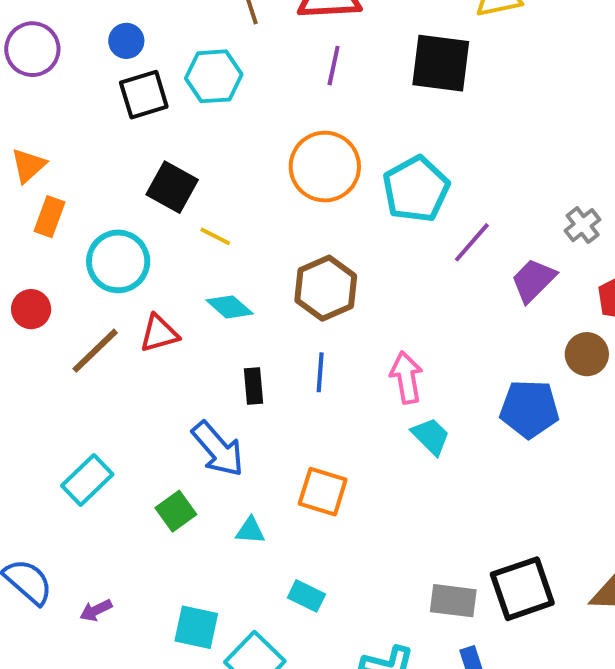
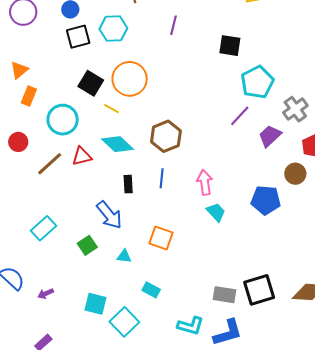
black square: (441, 63) -> (230, 46), moved, size x0.7
orange circle: (325, 167) -> (130, 79), moved
cyan pentagon: (416, 189) -> (257, 82), moved
gray cross: (583, 225) -> (295, 109), size x1.4
cyan diamond: (230, 307) -> (117, 144), size x1.4

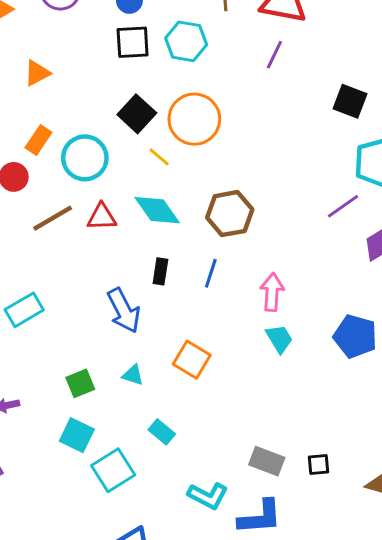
orange rectangle: (29, 96) -> (38, 140), moved
green square: (87, 245) -> (80, 383), moved
black square: (259, 290) -> (318, 465), size x0.5

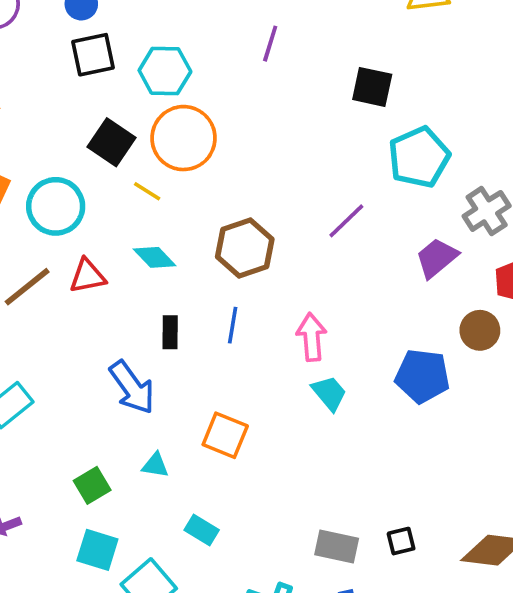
cyan hexagon: (186, 41) -> (165, 71), moved
purple line: (343, 206) -> (346, 221), moved
cyan diamond: (157, 210) -> (155, 257), size x0.7

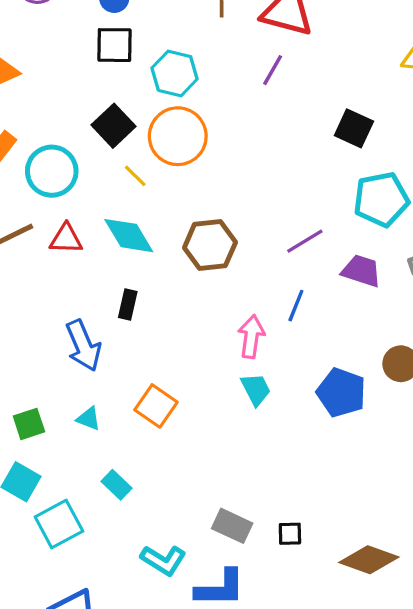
cyan diamond: (155, 257) -> (129, 236), size x1.4
purple trapezoid: (437, 258) -> (361, 271), moved, turned 45
blue line: (233, 325) -> (296, 306), moved

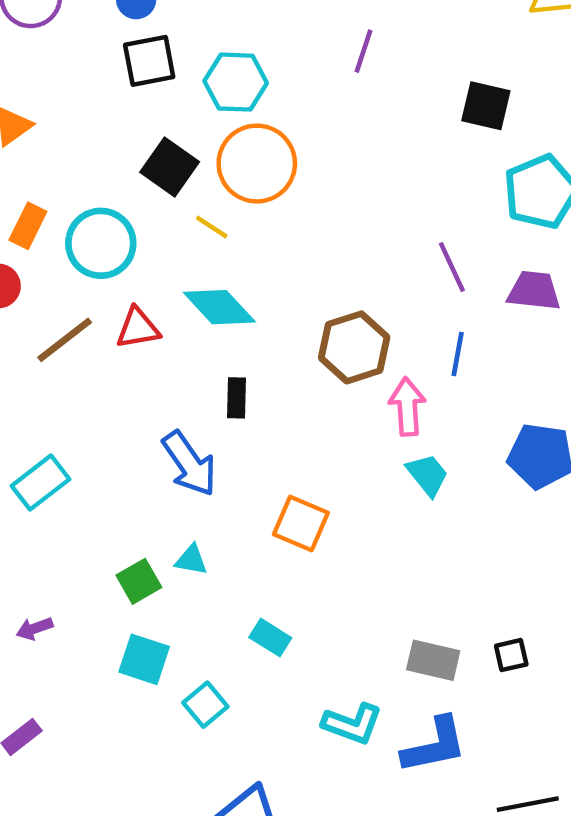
purple line: (305, 241) -> (452, 267), turned -72
brown hexagon: (210, 245) -> (354, 347), moved
cyan triangle: (89, 419) -> (191, 560), moved
cyan square: (59, 524) -> (205, 705), size x0.7

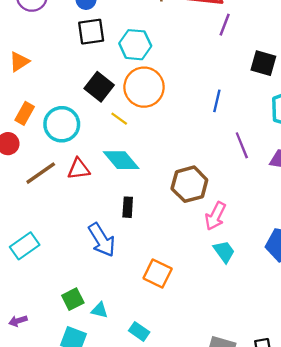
purple line: (364, 51) -> (225, 25), moved
blue line: (458, 354) -> (217, 101), moved
pink arrow: (407, 407) -> (215, 216), turned -152
cyan triangle: (191, 560) -> (100, 310), moved

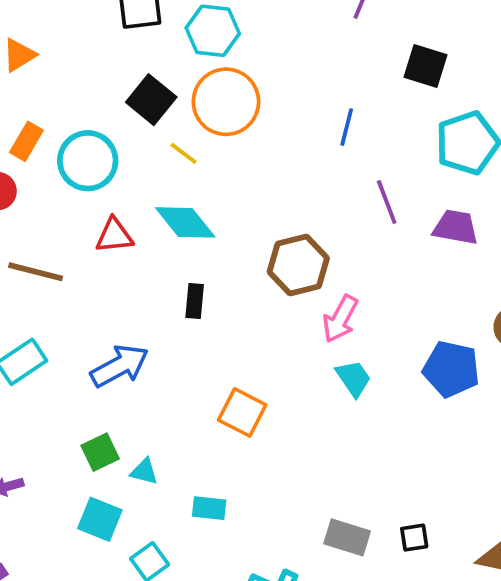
brown line: (41, 173) -> (36, 272), moved, turned 48
blue arrow: (102, 240) -> (120, 366), moved, turned -88
cyan rectangle: (139, 331) -> (209, 508), turned -30

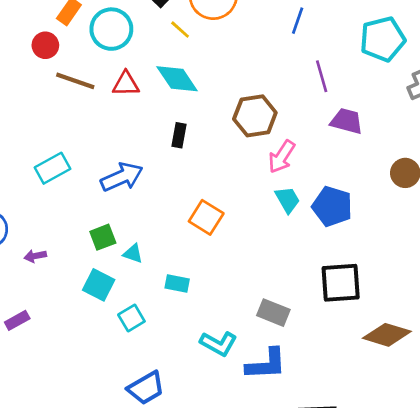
purple trapezoid: (456, 227) -> (347, 121), moved
brown line: (36, 272) -> (75, 81), moved
blue pentagon: (451, 369) -> (332, 206), moved
black square: (414, 538) -> (341, 283), moved, size x2.0

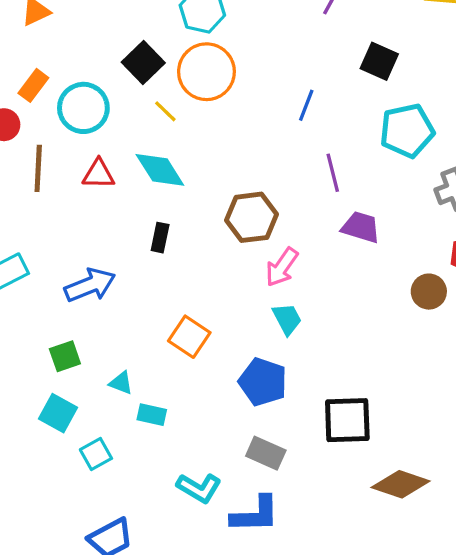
brown line: (75, 81) -> (38, 168), turned 72
blue pentagon: (332, 206) -> (263, 382), moved
cyan triangle: (133, 254) -> (121, 383), moved

